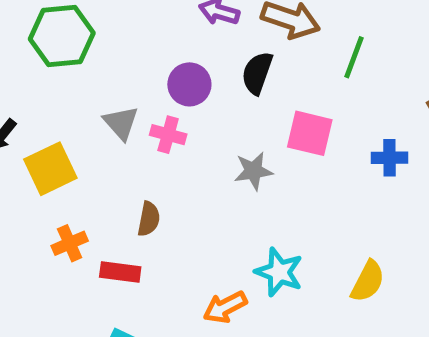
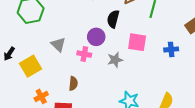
purple circle: (189, 84) -> (96, 37), moved
pink cross: (168, 135) -> (84, 54), moved

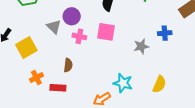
purple circle: (96, 37) -> (72, 16), moved
pink square: (137, 42) -> (106, 32), moved
gray star: (115, 60) -> (141, 46), moved

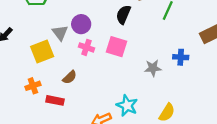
yellow square: (26, 48) -> (42, 52), moved
brown semicircle: (68, 65) -> (70, 77), turned 32

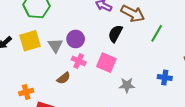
yellow square: (42, 52) -> (30, 41), moved
gray star: (153, 68) -> (127, 85), moved
brown semicircle: (70, 77) -> (64, 78), moved

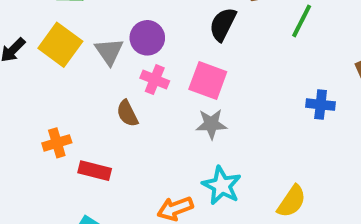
yellow square: (30, 41) -> (60, 45), turned -35
brown semicircle: (64, 78) -> (127, 113), turned 104
gray star: (127, 85) -> (211, 124), moved

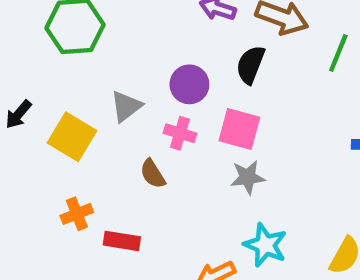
purple circle: (147, 38) -> (189, 84), moved
yellow square: (60, 45) -> (72, 137), moved
gray triangle: (109, 51) -> (126, 106), turned 32

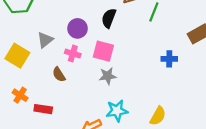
orange cross: (77, 214) -> (20, 95), turned -35
cyan star: (265, 245) -> (117, 111), turned -30

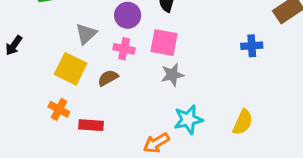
yellow square: (17, 56) -> (71, 69), moved
brown semicircle: (59, 74) -> (108, 78), turned 98

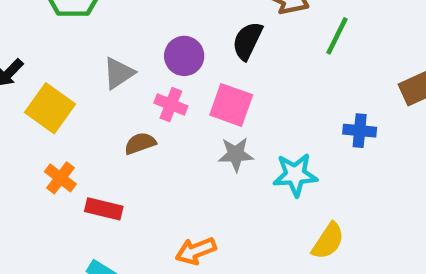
yellow square: (71, 69) -> (50, 108), moved
cyan star: (188, 120) -> (295, 175), moved

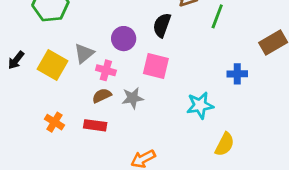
pink cross: (171, 105) -> (106, 70), moved
yellow square: (50, 108) -> (53, 65), moved
gray star: (236, 154) -> (133, 98), moved
red rectangle: (104, 209) -> (95, 125), moved

